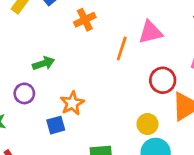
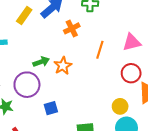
pink triangle: (151, 32) -> (132, 42), moved
purple circle: (24, 93) -> (27, 85), size x1.6
orange star: (72, 103) -> (63, 66), moved

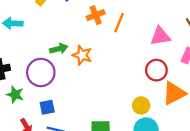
orange line: (100, 50) -> (119, 23), moved
orange star: (63, 66) -> (82, 55), turned -30
blue square: (51, 108) -> (47, 107), moved

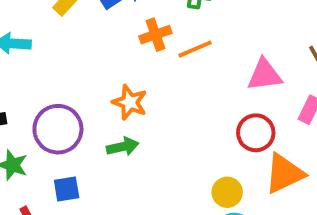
orange line: (119, 23) -> (195, 49), turned 42
green arrow: (59, 49) -> (123, 147), moved

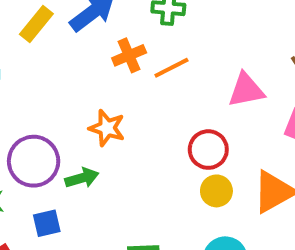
red circle: (256, 133) -> (208, 150), moved
green arrow: (123, 147) -> (82, 178), moved
yellow circle: (227, 192) -> (216, 191), moved

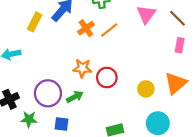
pink triangle: (246, 90) -> (146, 14), moved, turned -30
red circle: (208, 150) -> (107, 78), moved
blue square: (47, 223) -> (62, 124), turned 32

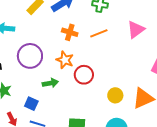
orange cross: (86, 28) -> (70, 32), moved, turned 35
purple circle: (48, 93) -> (30, 56), moved

